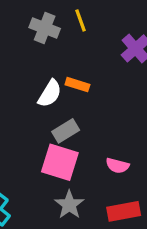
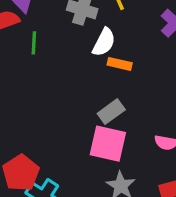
white semicircle: (50, 94) -> (104, 42), moved

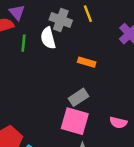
white semicircle: (104, 42) -> (48, 38), moved, turned 135

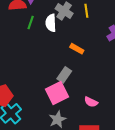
gray rectangle: (79, 97) -> (64, 75), turned -35
pink square: (75, 121) -> (57, 93), turned 35

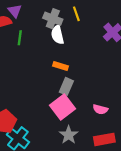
white semicircle: (51, 23) -> (57, 35), moved
orange rectangle: (77, 49) -> (60, 66), moved

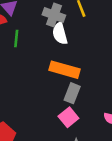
orange rectangle: (60, 66) -> (65, 70), size x1.6
pink square: (63, 107) -> (68, 117), size x0.7

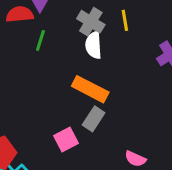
pink square: (68, 117) -> (66, 139), moved

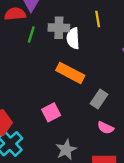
gray cross: (91, 22) -> (59, 28), moved, turned -30
gray rectangle: (94, 119) -> (99, 99), moved

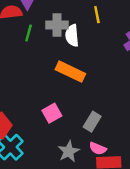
gray rectangle: (99, 99) -> (92, 122), moved
pink semicircle: (106, 128) -> (98, 149), moved

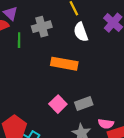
white semicircle: (72, 36) -> (81, 32), moved
gray rectangle: (92, 122) -> (84, 103), moved, turned 54

